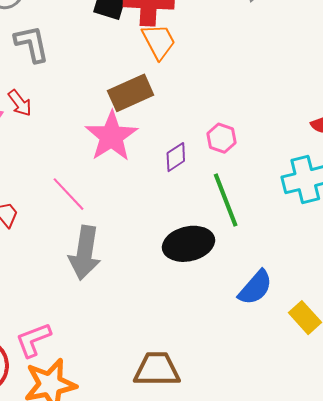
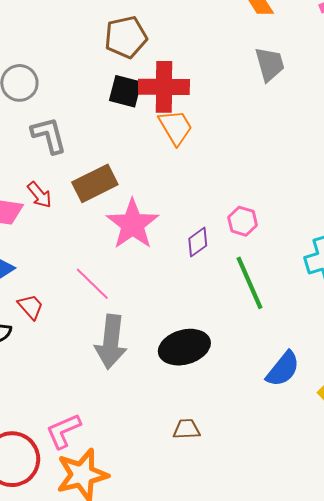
brown rectangle: (131, 93) -> (95, 183), moved
black ellipse: (188, 244) -> (184, 347), moved
brown trapezoid: (157, 369) -> (187, 429), moved, size x0.6

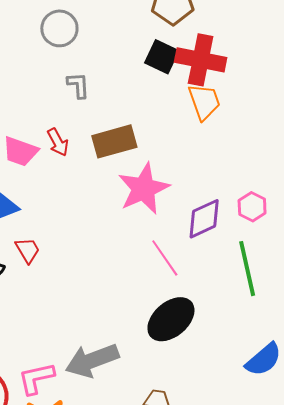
gray L-shape: (49, 135) -> (78, 85), size x0.7
purple diamond: (198, 242) -> (204, 219), size x1.4
pink line: (92, 284) -> (165, 258), moved
gray arrow: (111, 342) -> (92, 360), moved, turned 52
black ellipse: (184, 347) -> (171, 319), turned -36

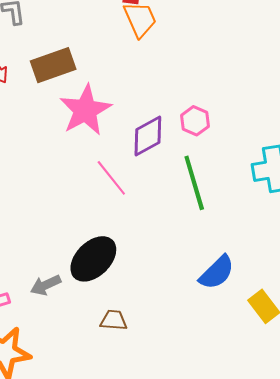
black ellipse: (171, 319) -> (93, 259), moved
gray arrow: (92, 360) -> (46, 285), size x0.6

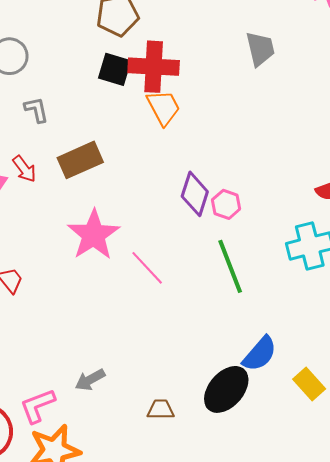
pink star: (85, 110) -> (94, 235), moved
purple diamond: (148, 136) -> (195, 194), moved, turned -39
black ellipse: (93, 259) -> (226, 389), moved

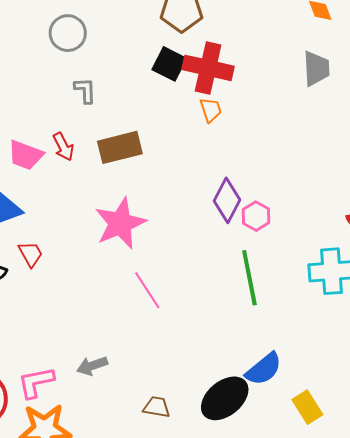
orange trapezoid: (163, 108) -> (211, 110), size x0.7
pink line: (147, 268) -> (147, 290), moved

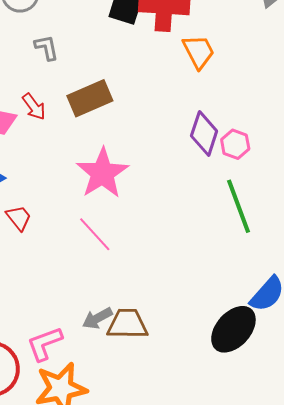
orange trapezoid: (211, 110) -> (199, 52), moved, size x1.4
pink line: (147, 290) -> (95, 234), moved
brown trapezoid: (157, 407) -> (127, 324), moved, size x1.5

